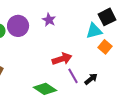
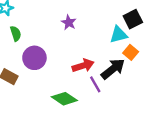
purple circle: (18, 26) -> (34, 58), moved
black arrow: (91, 79) -> (113, 69), moved, size x1.6

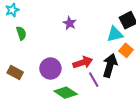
purple circle: (34, 58) -> (50, 68), moved
black arrow: (113, 69) -> (110, 65), turned -35

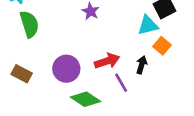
green semicircle: (21, 33) -> (29, 24), size x1.5
black arrow: (110, 65) -> (142, 65), size x0.6

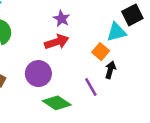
orange square: (162, 46) -> (101, 52), moved
red arrow: (107, 61) -> (57, 42), moved

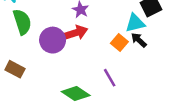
black arrow: (110, 70) -> (139, 40), moved, turned -63
purple circle: (38, 74) -> (53, 40), moved

